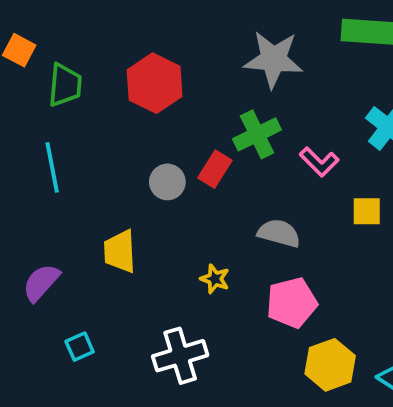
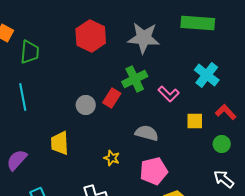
red hexagon: (155, 83) -> (91, 36), moved

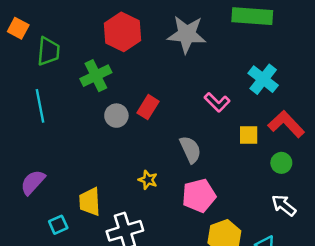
green cross: (135, 79) -> (96, 76), moved
red L-shape: (226, 112) -> (286, 124), size x1.4
gray semicircle: (147, 133) -> (190, 150), turned 50
yellow trapezoid: (60, 143) -> (90, 202), moved

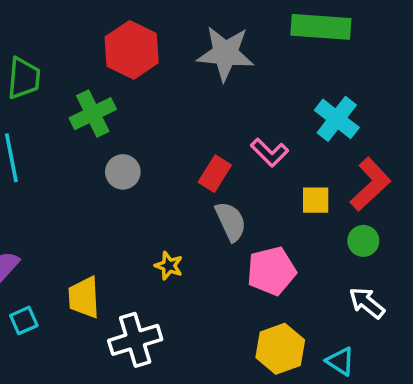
red rectangle: (148, 107) -> (215, 174), moved
red L-shape: (286, 124) -> (370, 184), turned 90
pink pentagon: (199, 196) -> (271, 271), moved
cyan square: (58, 225) -> (24, 320), moved

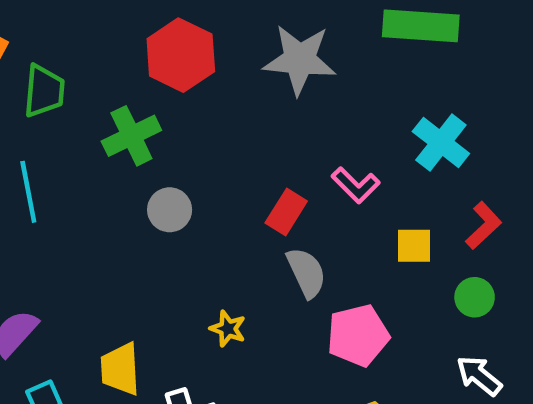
red L-shape: (370, 184) -> (484, 225), size x0.7

